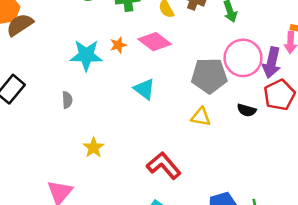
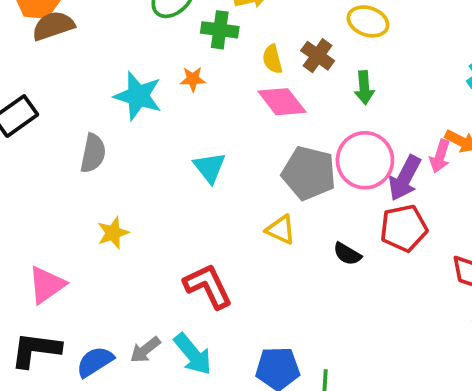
pink diamond: (155, 42) -> (282, 102), moved
orange star: (118, 45) -> (193, 79), moved
gray semicircle: (67, 100) -> (93, 153), size x1.5
black semicircle: (247, 110) -> (347, 254), moved

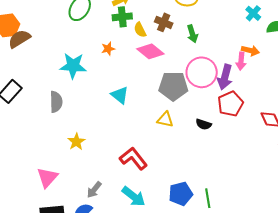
green cross: (220, 30) -> (122, 17), moved
orange star: (193, 79) -> (108, 49), moved
gray arrow: (145, 350) -> (94, 190), moved

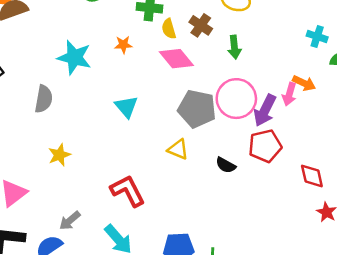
cyan cross: (253, 13) -> (317, 36), turned -35

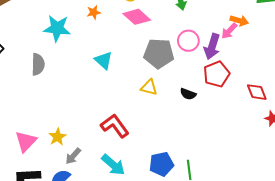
pink arrow: (289, 94) -> (229, 31), turned 36
pink circle: (236, 99) -> (188, 41), size x0.7
yellow star: (59, 155) -> (57, 137), moved

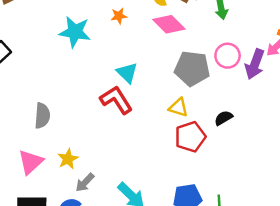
gray semicircle: (38, 64) -> (42, 116), moved
red pentagon: (216, 74) -> (190, 137), moved
black semicircle: (188, 94) -> (224, 118), turned 126
red L-shape: (115, 126) -> (116, 100), moved

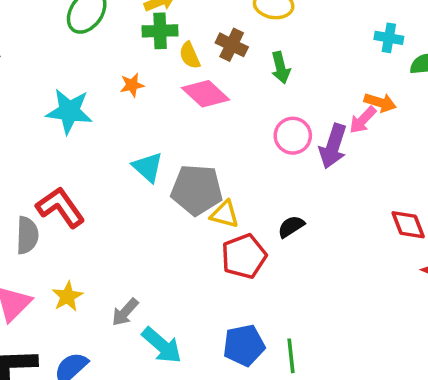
gray pentagon: (192, 68) -> (197, 190), moved
red L-shape: (116, 100) -> (60, 207), moved
gray arrow: (85, 182) -> (125, 312), moved

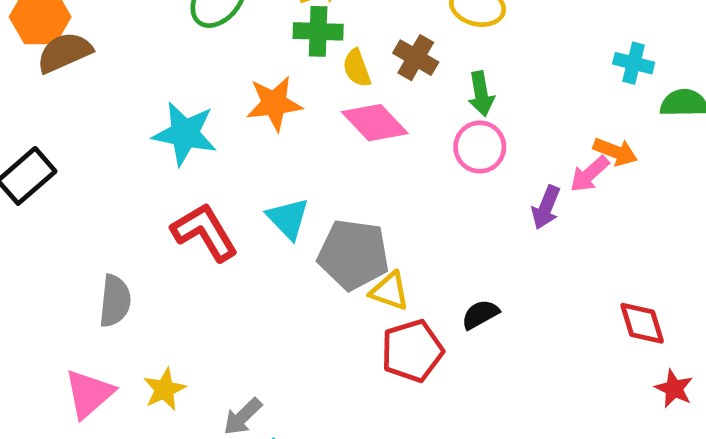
orange star: (132, 85) -> (274, 104), size x1.6
pink circle: (293, 136) -> (480, 147), moved
purple arrow: (333, 146) -> (546, 207), size x0.7
red L-shape: (60, 207) -> (205, 232), moved

